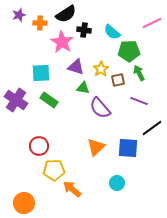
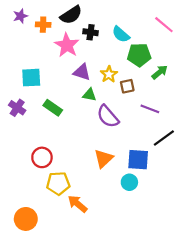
pink line: (152, 23) -> (164, 25), turned 66
cyan square: (41, 73) -> (31, 78), moved
green arrow: (139, 73) -> (160, 72), moved, turned 77
purple cross: (16, 100) -> (17, 108), size x0.7
cyan circle: (117, 183) -> (129, 182), moved

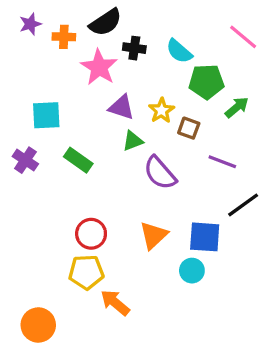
brown square: (127, 86) -> (189, 128), turned 32
green triangle: (89, 95) -> (133, 141), turned -32
red circle: (42, 157) -> (91, 234), moved

